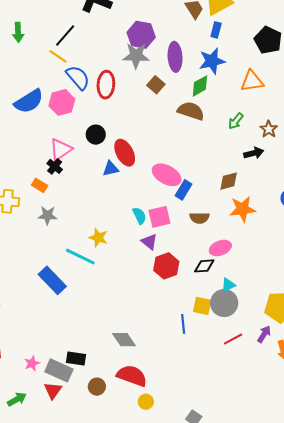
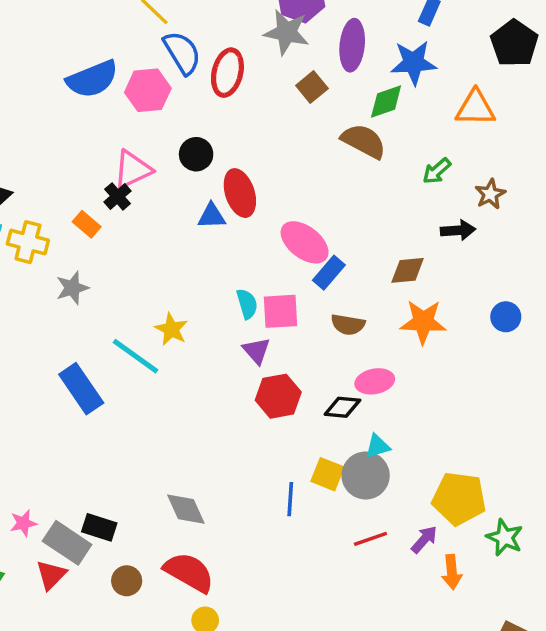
gray star: (47, 215) -> (72, 288), moved, turned -30

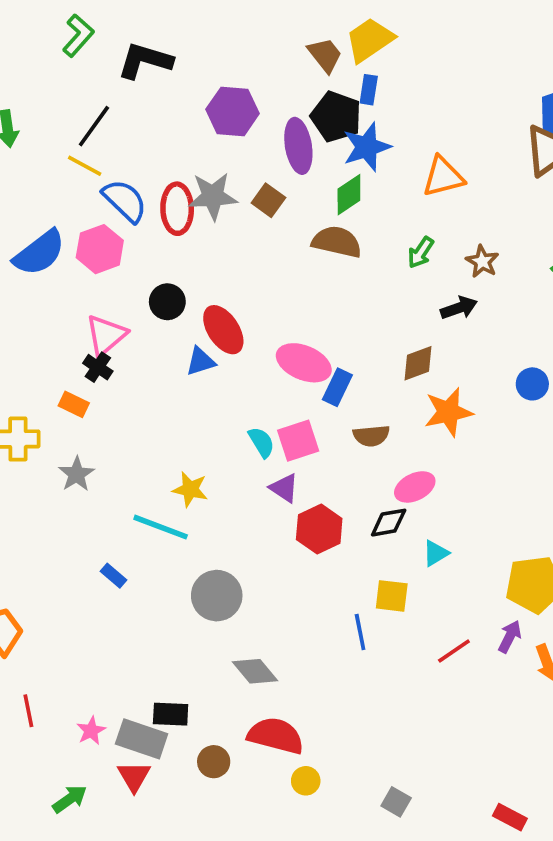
gray star: (287, 32) -> (213, 196), moved
black pentagon: (514, 43) -> (336, 117), moved
blue rectangle: (81, 389) -> (114, 576), size x0.5
gray circle: (366, 475) -> (217, 596), moved

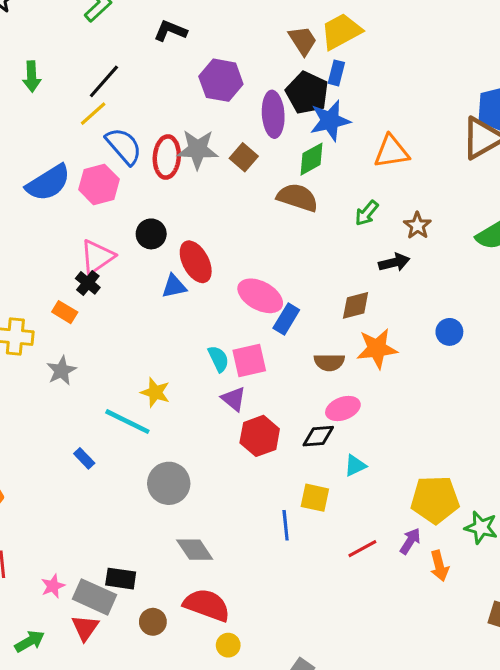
black L-shape: (145, 61) -> (170, 31), moved, size x0.7
yellow line: (85, 166) -> (93, 114), turned -76
brown semicircle: (371, 436) -> (329, 362), moved

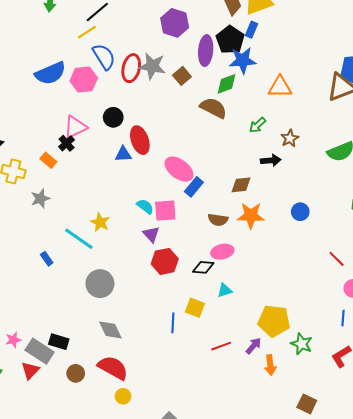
cyan semicircle: (218, 359) -> (145, 206), turned -36

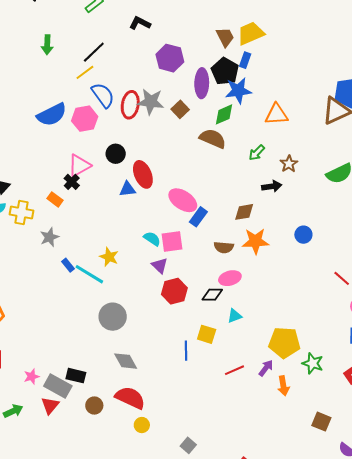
blue rectangle: (47, 259) -> (68, 265), moved

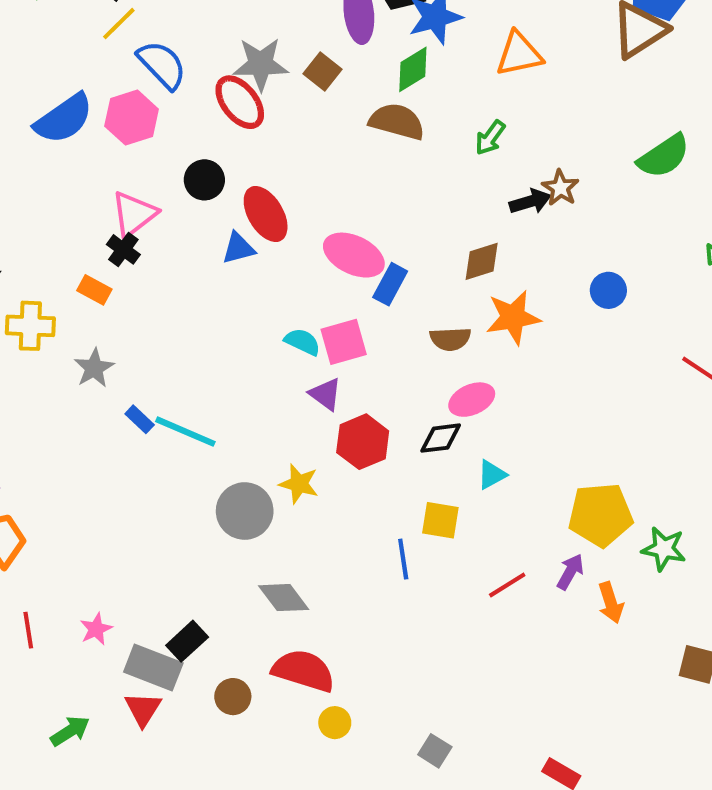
red ellipse: (130, 105) -> (240, 102), moved, turned -40
brown star: (289, 164) -> (560, 188), moved
yellow star: (109, 257) -> (299, 484), moved
black rectangle: (76, 376) -> (187, 641), turned -48
pink star: (32, 377) -> (96, 629), moved

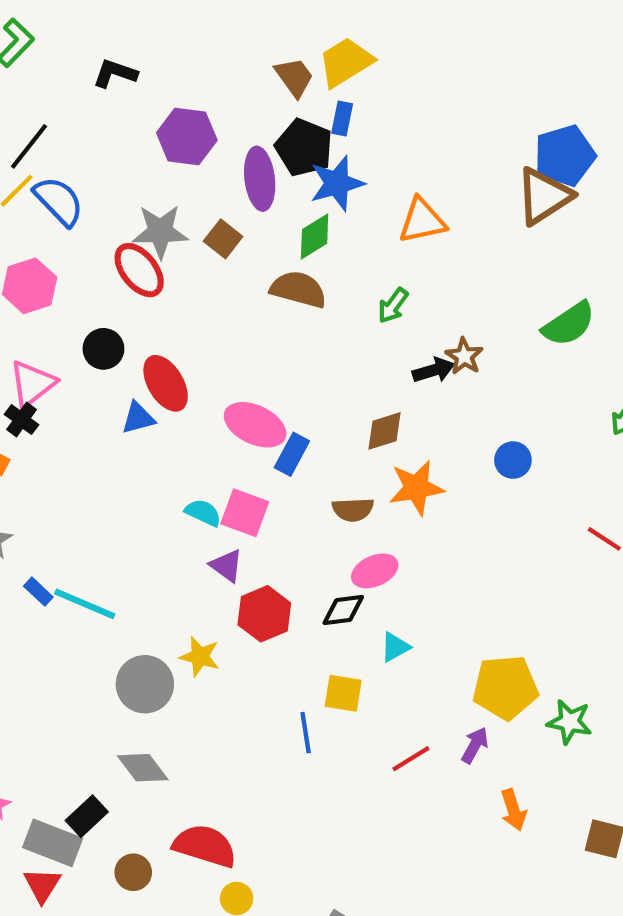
blue semicircle: (162, 65) -> (59, 201), moved
pink square: (344, 342) -> (245, 513), turned 36
gray diamond: (284, 598) -> (143, 768), moved
orange arrow: (611, 603) -> (513, 810), moved

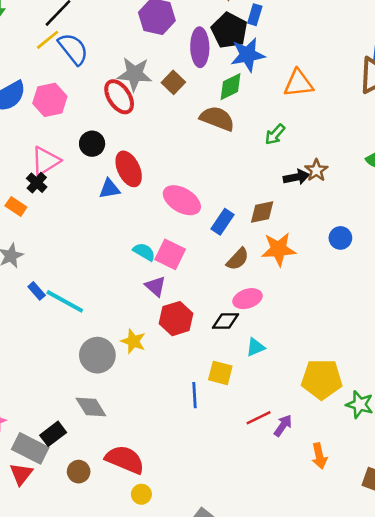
blue rectangle: (292, 454) -> (223, 222), moved
brown semicircle: (353, 510) -> (238, 259), turned -50
purple arrow: (475, 745) -> (283, 426), moved

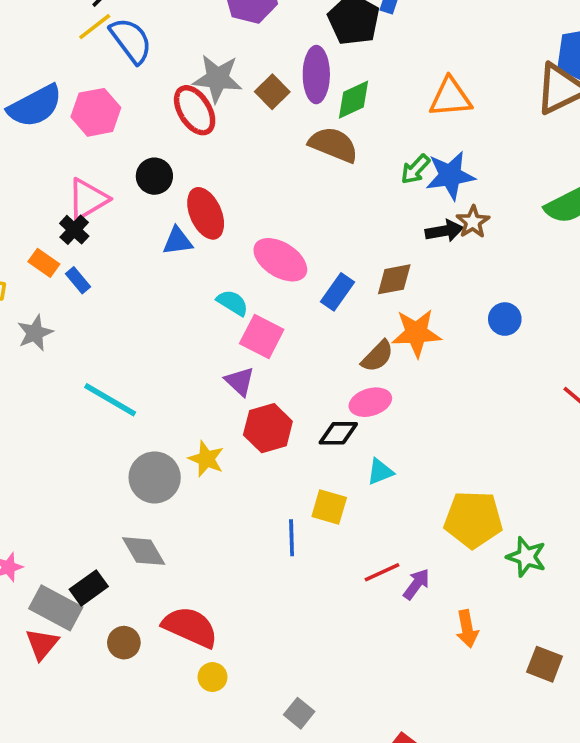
purple ellipse: (200, 47) -> (316, 75), moved
blue star: (248, 55) -> (450, 176), moved
cyan semicircle: (144, 252) -> (233, 303), moved
brown semicircle: (238, 259) -> (377, 356), moved
blue rectangle: (37, 291) -> (78, 280), moved

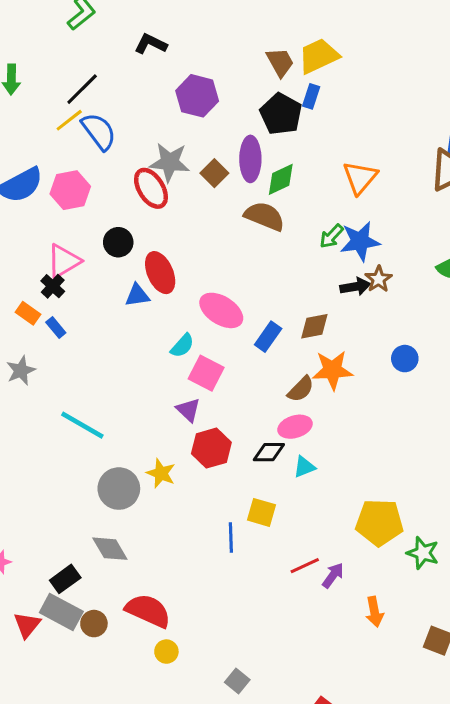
orange triangle: (450, 97) -> (360, 177), turned -45
cyan semicircle: (233, 303) -> (182, 346), turned 100
cyan triangle: (380, 472) -> (304, 467), moved
gray rectangle: (56, 608) -> (61, 612), moved

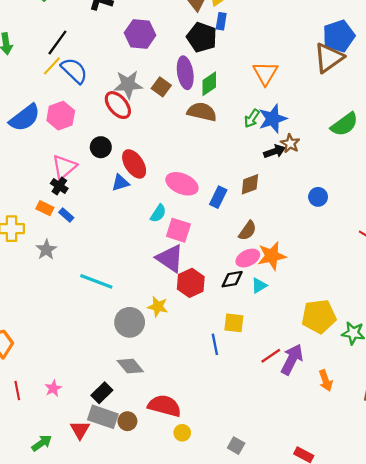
orange star: (333, 370) -> (272, 256), moved
purple triangle: (188, 410) -> (170, 258), size x1.6
purple arrow: (333, 575) -> (292, 359), size x1.6

